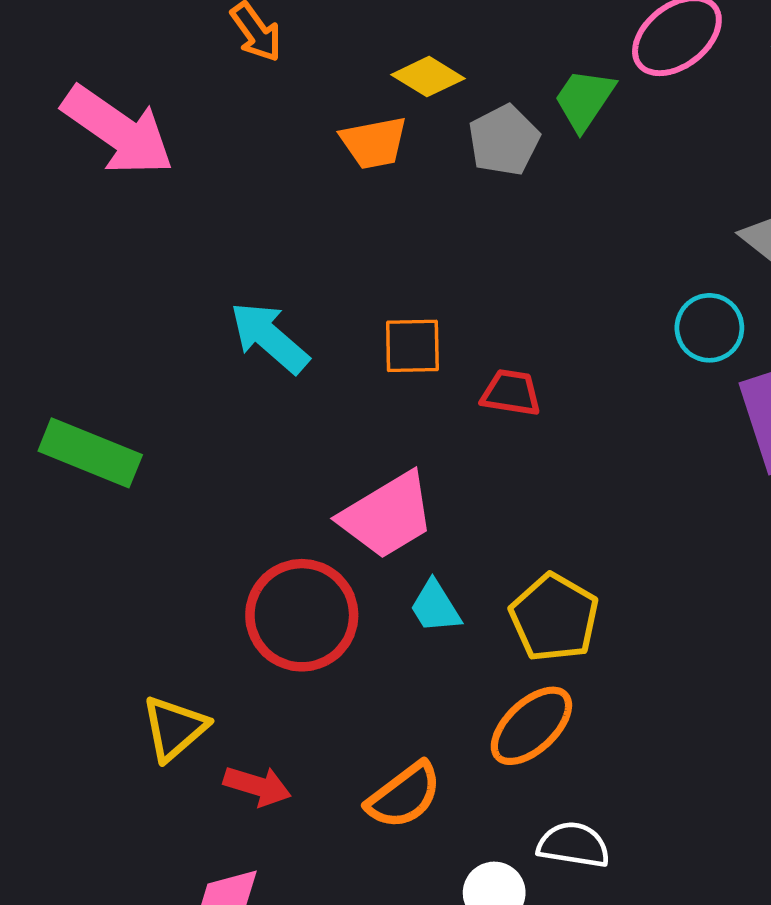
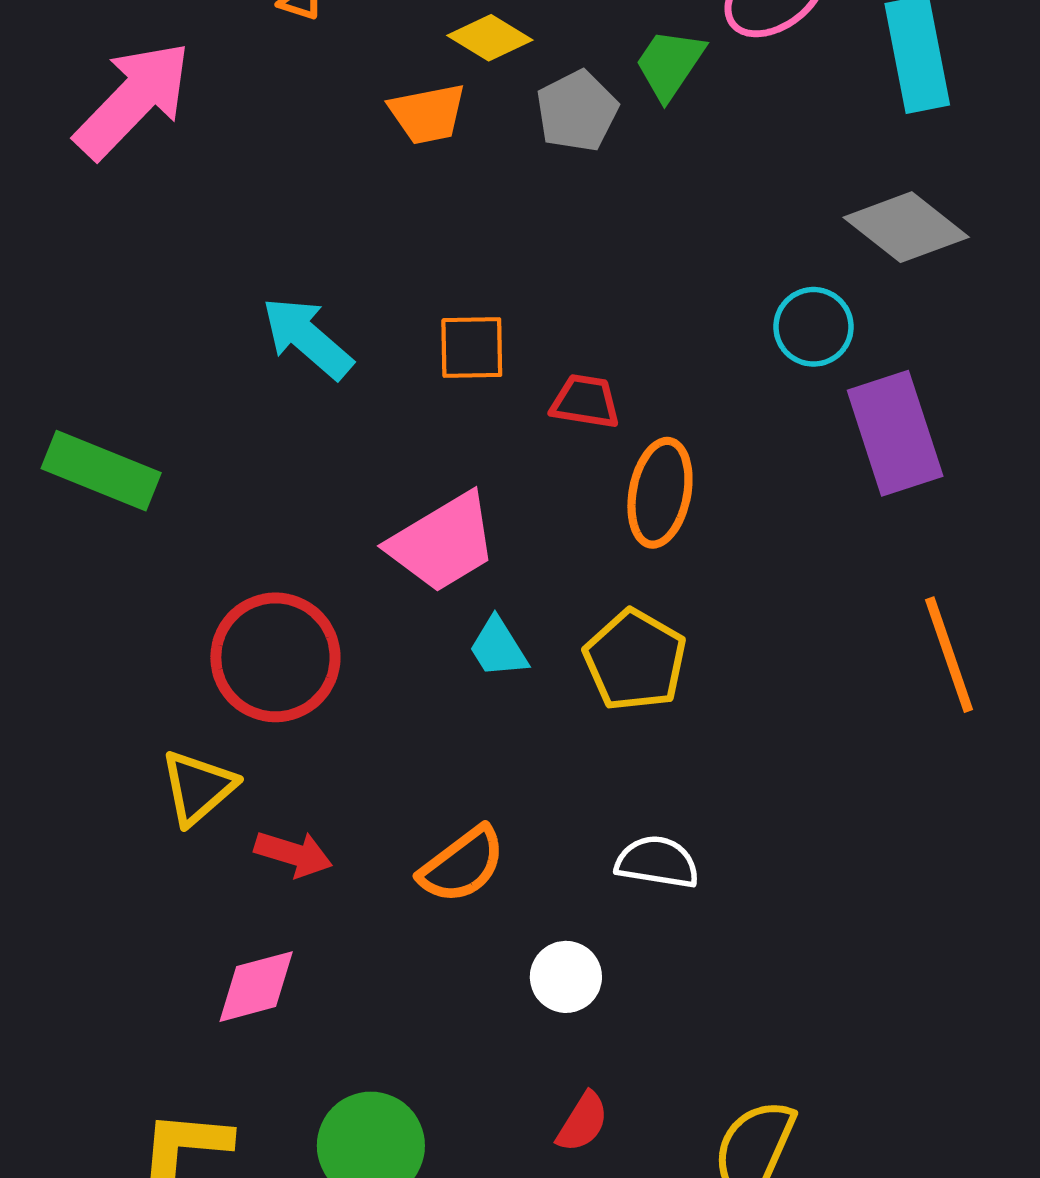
pink arrow: (118, 131) -> (133, 100), turned -81
red circle: (302, 615) -> (275, 657), moved
orange ellipse: (531, 726) -> (660, 493), moved, turned -36
white semicircle: (574, 845) -> (657, 862), moved

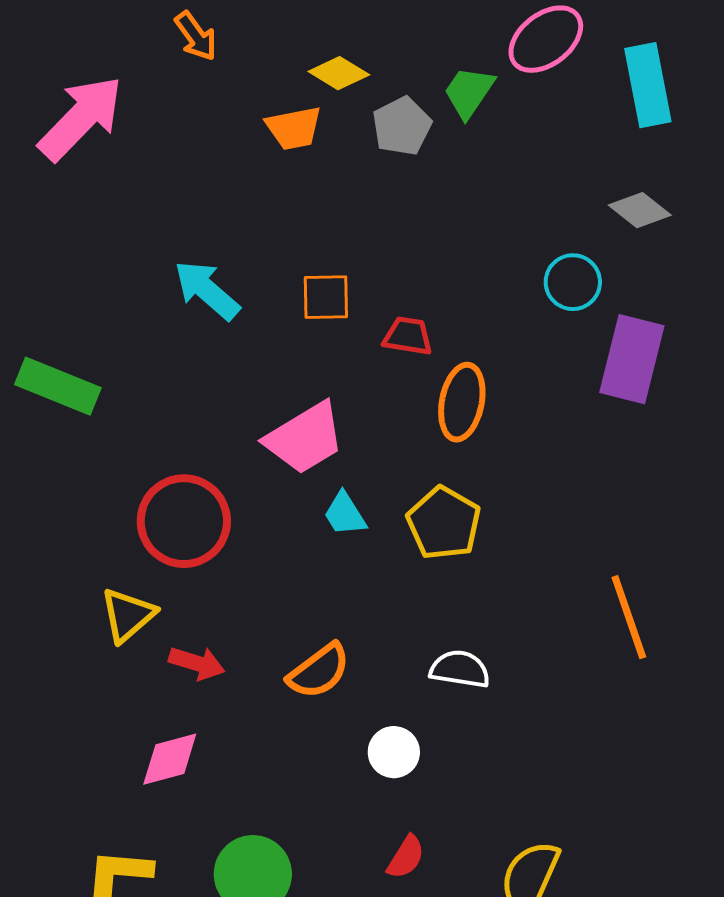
gray diamond: (906, 227) -> (640, 210), size x0.7
purple rectangle: (895, 433) -> (632, 359), turned 32
orange line: (949, 655) -> (629, 617), moved

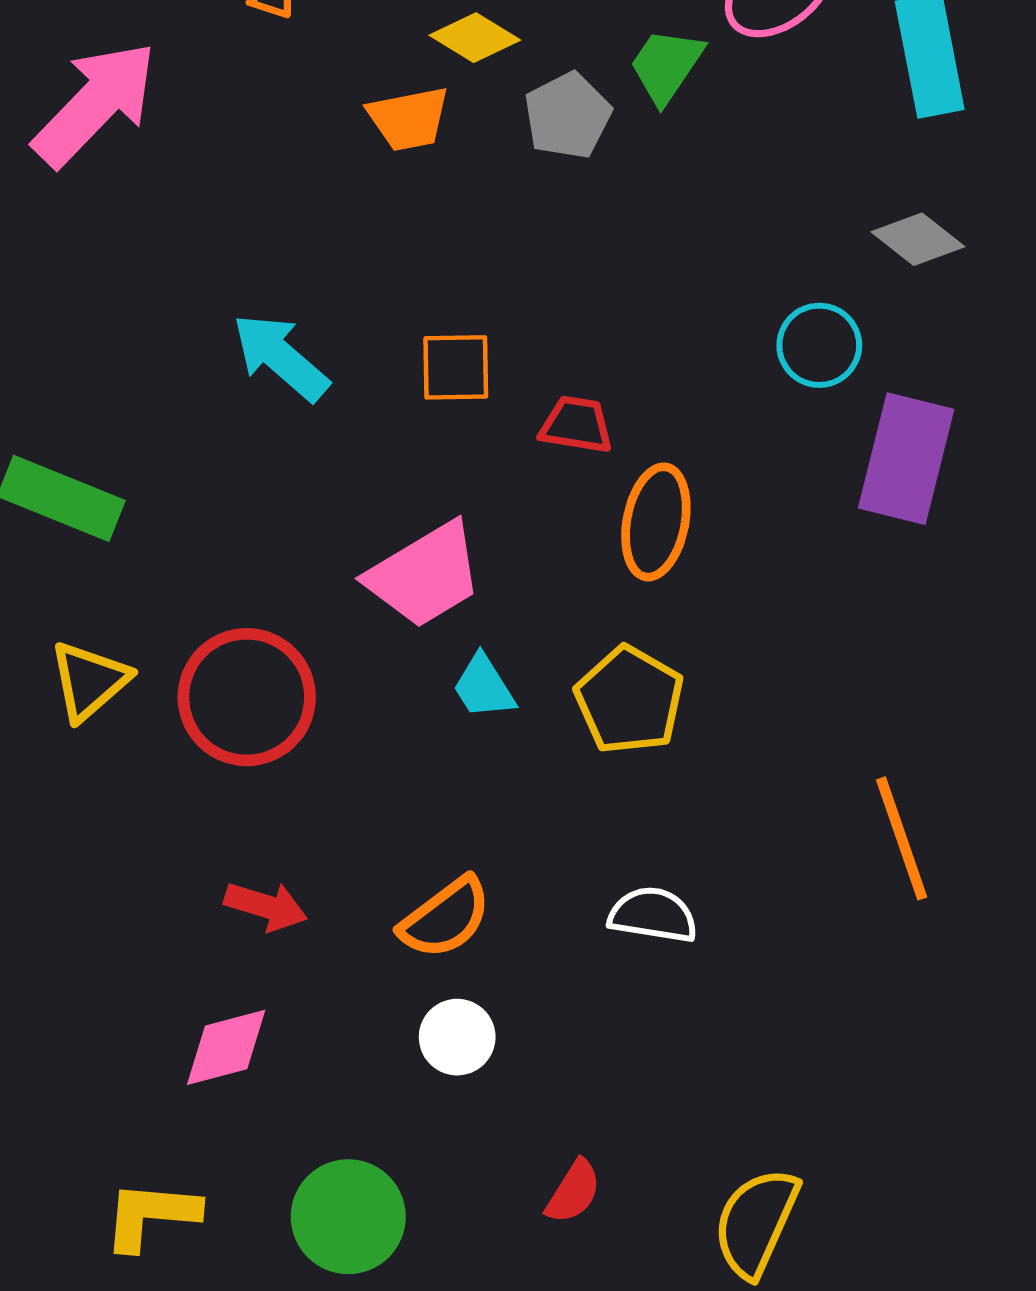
yellow triangle: (128, 615) -> (89, 681), moved
white circle: (394, 752) -> (457, 1037), moved

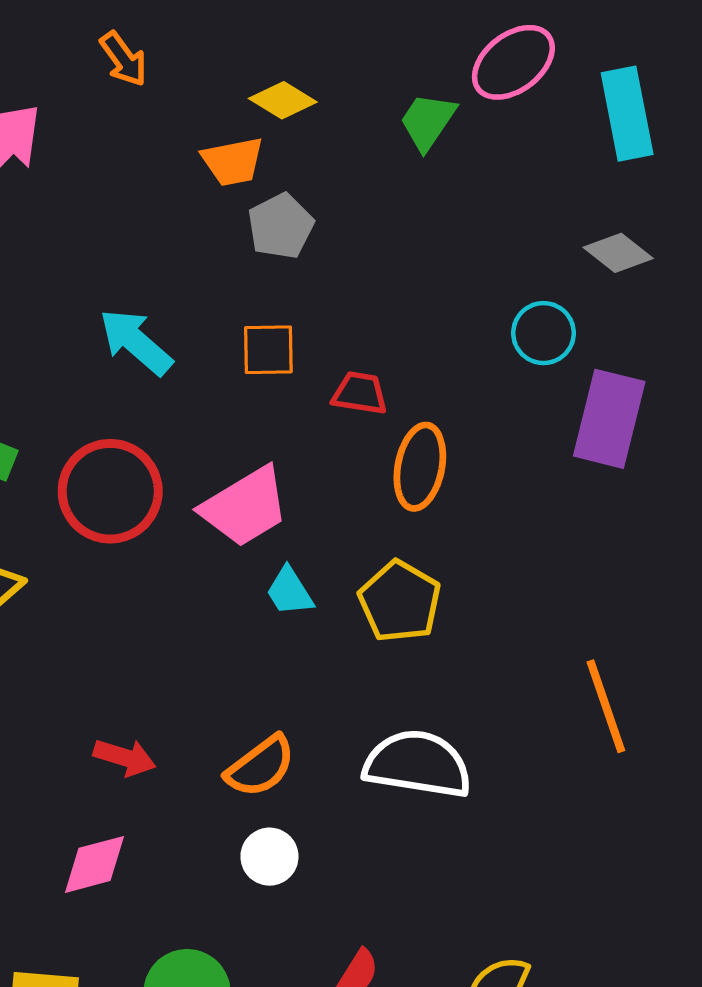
gray pentagon: (568, 116) -> (281, 226), moved
red circle: (247, 697) -> (110, 491), moved
white semicircle: (653, 915) -> (418, 764), size x1.6

